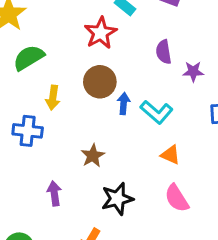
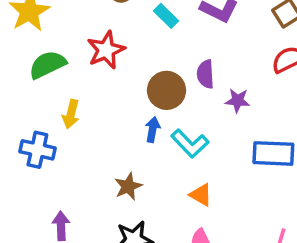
red star: (101, 33) -> (106, 50), moved
brown circle: (100, 82) -> (166, 90), moved
brown star: (93, 156) -> (128, 186), moved

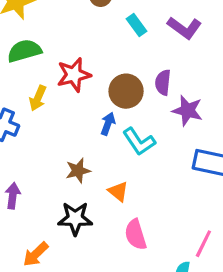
red star: (106, 50) -> (74, 75), moved
purple star: (238, 101) -> (187, 110), size x1.4
orange triangle: (201, 195) -> (118, 191), moved

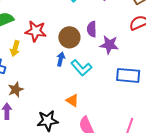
red star: (74, 75) -> (36, 31), turned 30
brown star: (78, 171) -> (16, 90), moved

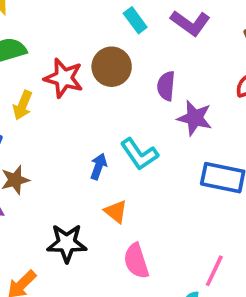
brown circle: (69, 37) -> (112, 67), moved
blue arrow: (61, 59) -> (99, 166), moved

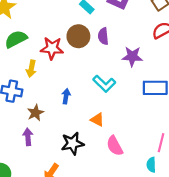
purple semicircle: (166, 86) -> (103, 36), moved
blue arrow: (99, 166) -> (66, 96), moved

